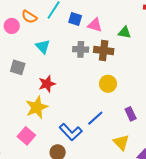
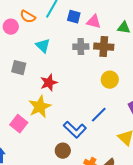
pink square: (26, 136) -> (19, 124), moved

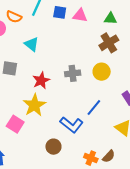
gray cross: (81, 47) -> (73, 73), moved
brown cross: (104, 47) -> (109, 43), moved, turned -30
brown circle: (63, 151) -> (53, 147), moved

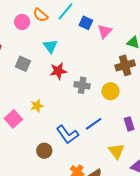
pink triangle: (80, 15) -> (105, 31), turned 49
red star: (41, 80) -> (58, 71), moved
yellow star: (34, 105) -> (37, 106), size x0.6

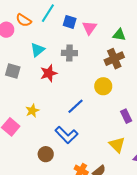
cyan triangle: (50, 46) -> (38, 50), turned 35
gray cross: (82, 85) -> (69, 53), moved
blue line: (94, 124) -> (75, 106), moved

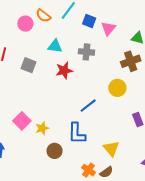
cyan triangle: (38, 50) -> (55, 46), turned 42
yellow star: (32, 111) -> (42, 128), moved
blue L-shape: (66, 135) -> (77, 133), turned 40
yellow triangle: (117, 145) -> (111, 149), moved

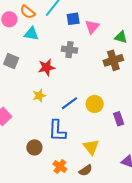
blue square: (89, 21) -> (73, 19), turned -32
cyan triangle: (55, 46) -> (31, 34), moved
yellow circle: (117, 88) -> (95, 104), moved
yellow star: (42, 128) -> (39, 96), moved
orange cross: (88, 170) -> (60, 166), moved

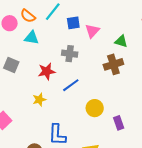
blue line: (69, 103) -> (71, 85), moved

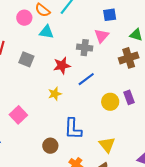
blue square: (73, 23) -> (110, 15), moved
pink triangle: (92, 31) -> (102, 36), moved
purple rectangle: (119, 123) -> (129, 97), moved

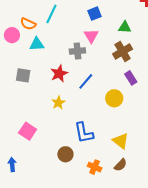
purple rectangle: (129, 97) -> (131, 78), moved

